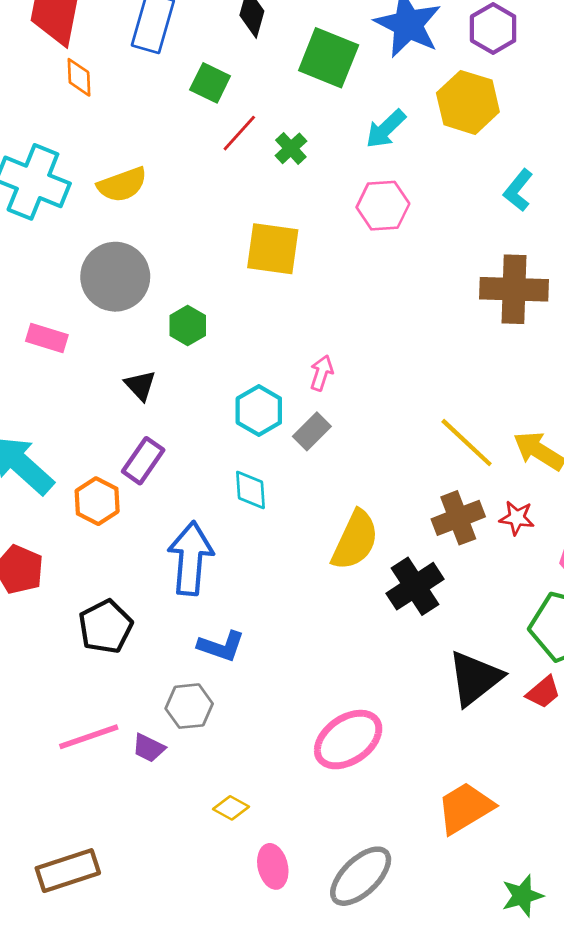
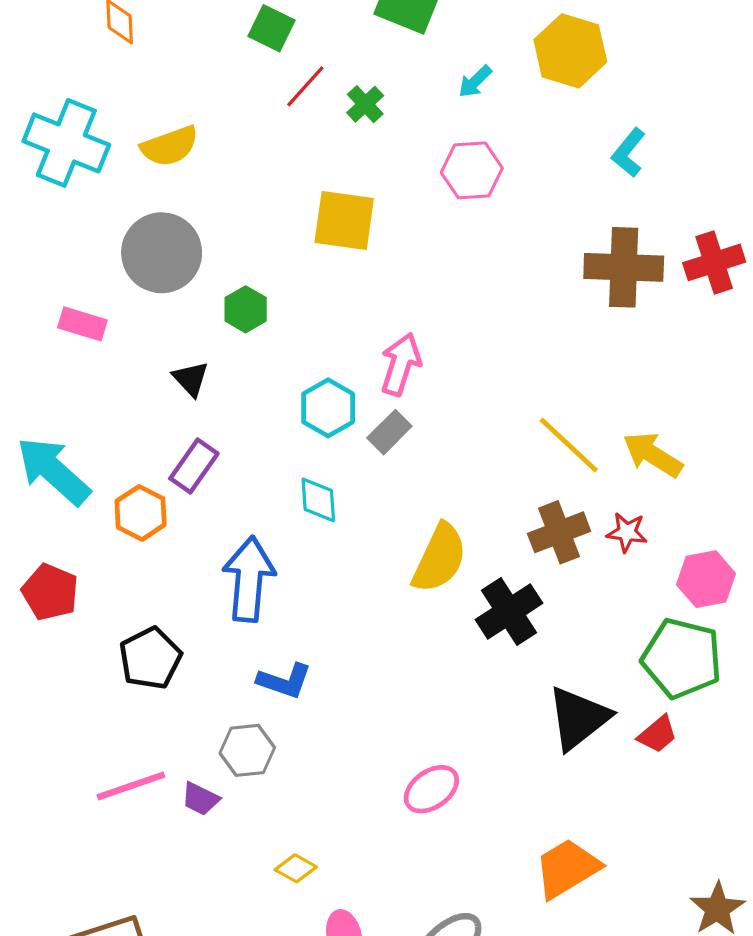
cyan arrow: (386, 129) -> (475, 82), size x0.7
pink arrow: (322, 373) -> (401, 364), size x1.5
pink ellipse: (348, 740) -> (431, 789), size x0.7

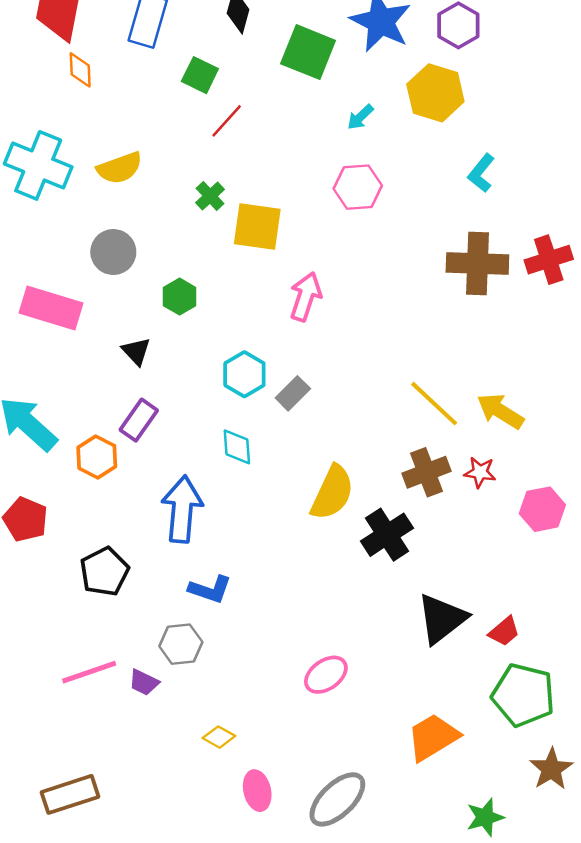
green cross: (365, 104) -> (210, 196), moved
gray circle: (162, 253) -> (113, 252), size x0.7
pink rectangle: (82, 324) -> (51, 308), size x1.6
pink arrow: (401, 364) -> (306, 297), moved
green pentagon: (682, 658) -> (523, 695), moved

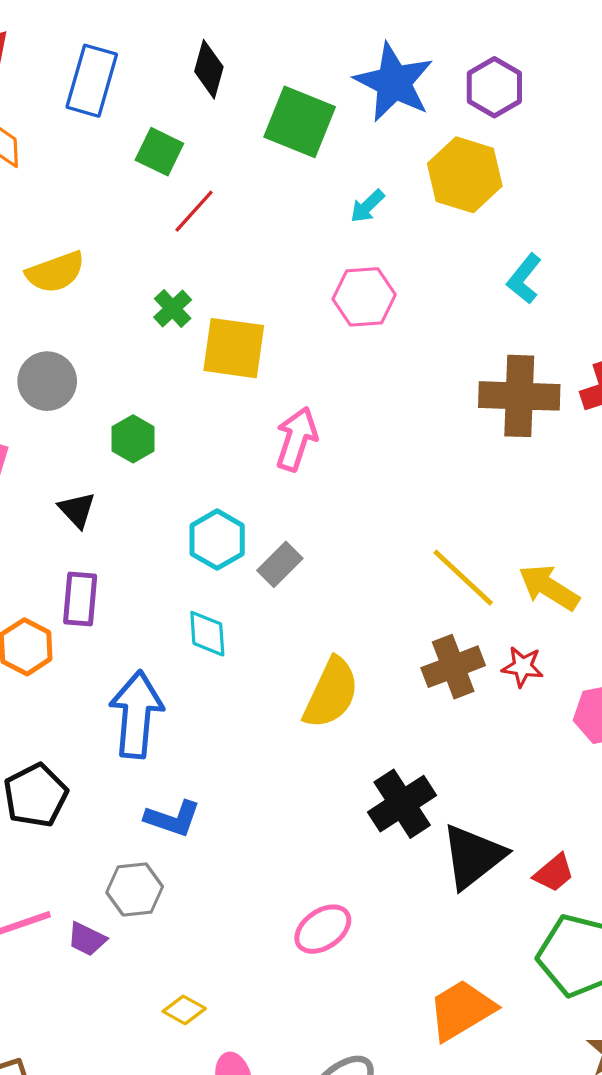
purple rectangle: (139, 420) -> (80, 599), turned -30
black cross: (387, 535) -> (402, 804), moved

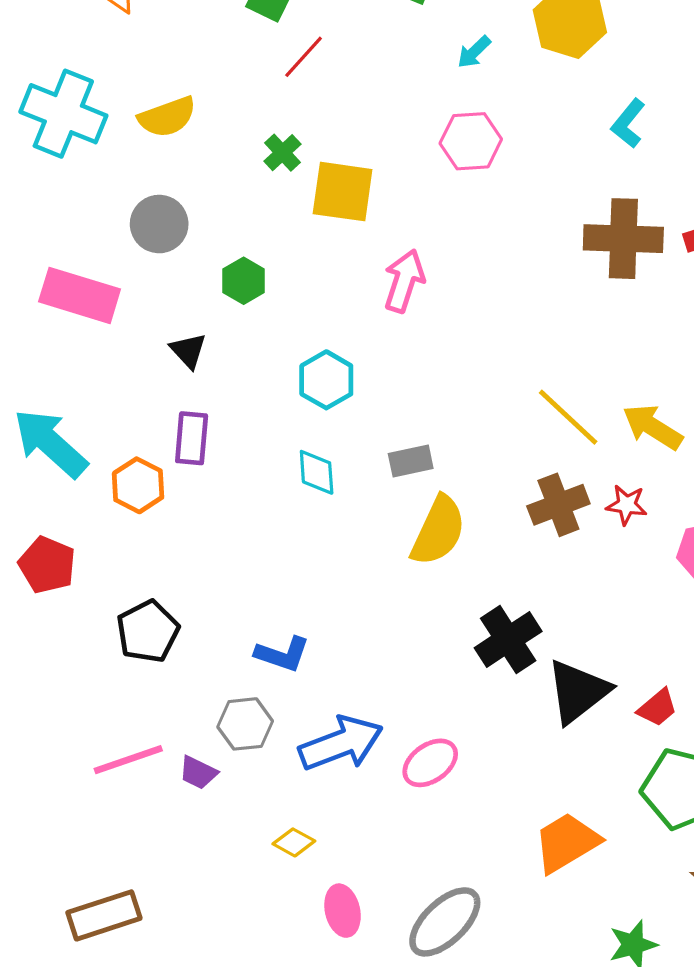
gray rectangle: (280, 564) -> (411, 461), moved, turned 33
blue arrow: (136, 715) -> (341, 743), moved, turned 64

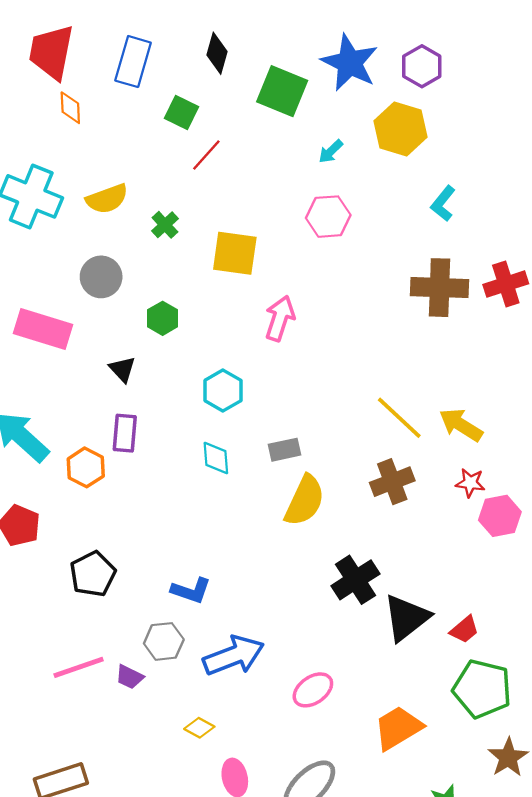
green cross: (282, 153) -> (165, 225), moved
red star: (627, 505) -> (470, 483), moved
pink ellipse: (430, 763) -> (313, 690), moved

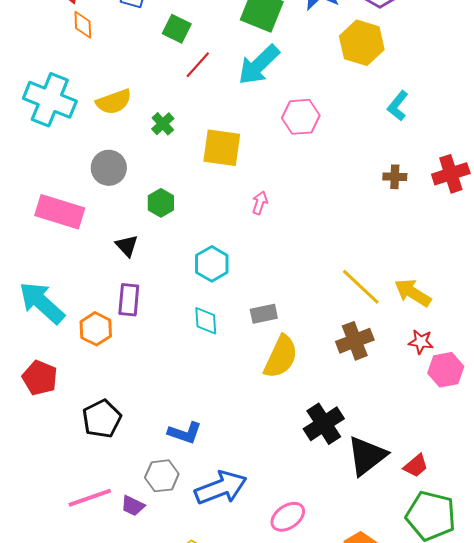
cyan arrow: (331, 151) -> (259, 65), moved, size x2.0
brown cross: (440, 288) -> (395, 177), size x0.5
pink arrow: (280, 318) -> (260, 203), size x0.6

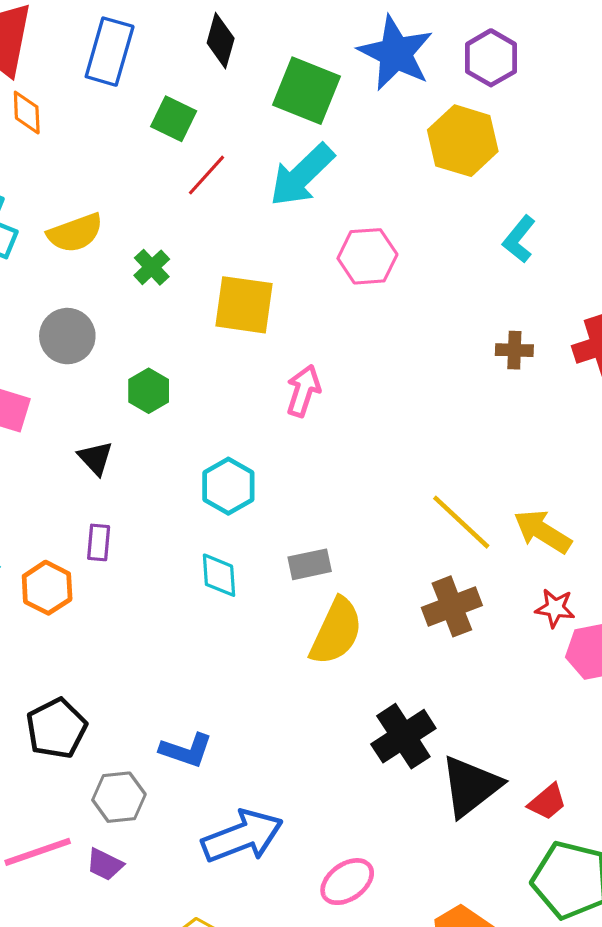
pink arrow: (260, 203) -> (303, 391), size x1.4
purple rectangle: (129, 300) -> (99, 542), size x0.7
gray hexagon: (162, 476) -> (119, 797), moved

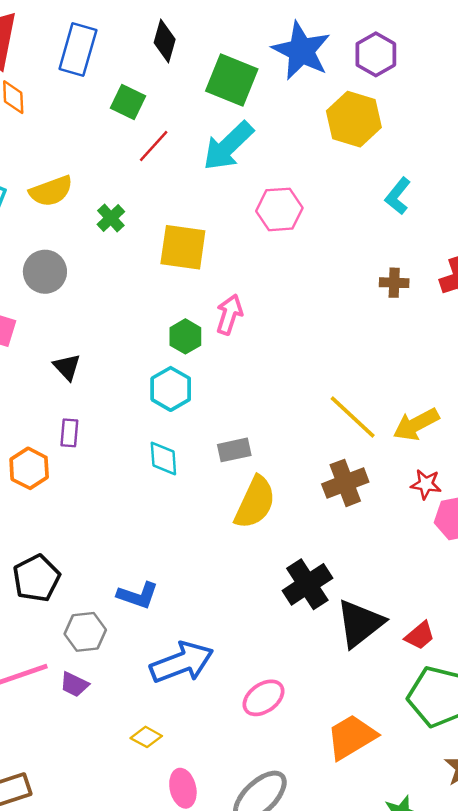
green hexagon: (149, 391) -> (185, 336), moved
yellow arrow: (543, 531) -> (416, 424), turned -60

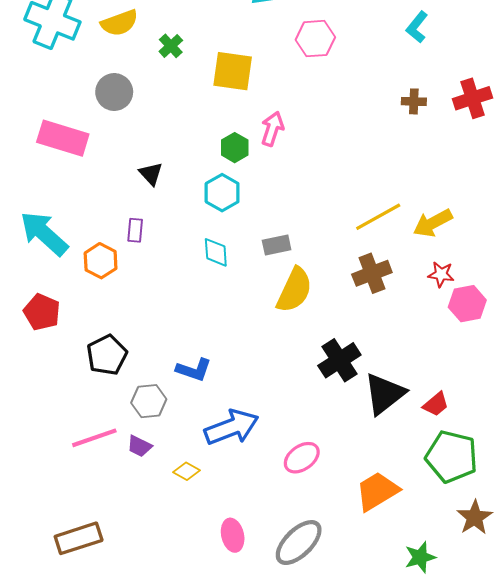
black triangle: (67, 367) -> (151, 174), moved
yellow line: (353, 417) -> (378, 217), turned -72
yellow diamond: (146, 737) -> (186, 471), moved

